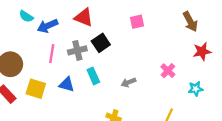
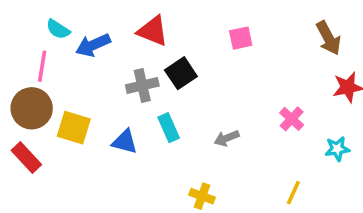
pink line: (52, 54) -> (42, 66), moved
yellow square: (36, 89) -> (74, 128), moved

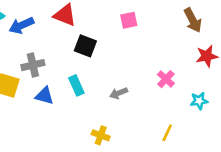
black square: (181, 73) -> (85, 46), turned -35
gray cross: (142, 85) -> (33, 65), moved

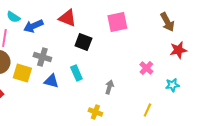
pink square: (129, 20) -> (117, 22), size x1.5
gray cross: (33, 65) -> (42, 57), turned 30
gray arrow: (119, 93) -> (109, 87), moved, turned 128

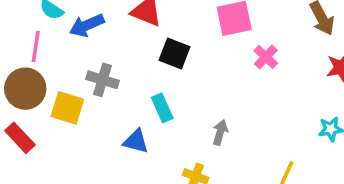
pink cross: (146, 68) -> (266, 57), moved
blue triangle: (51, 81) -> (136, 141), moved

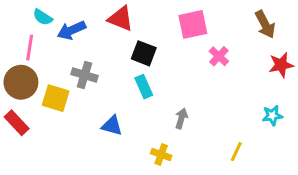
cyan rectangle: (162, 108) -> (144, 87), moved

